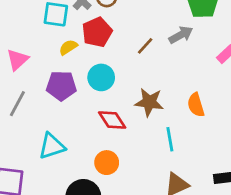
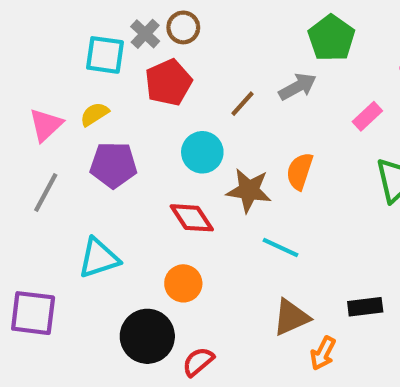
yellow semicircle: (68, 47) -> (94, 114), moved
cyan circle: (101, 77) -> (202, 152), moved
orange semicircle: (196, 105) -> (300, 171), moved, turned 35
cyan line: (170, 139) -> (281, 247), turned -55

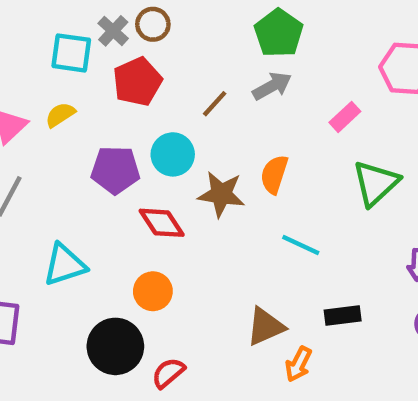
green pentagon: (331, 38) -> (279, 33), moved
purple pentagon: (113, 165) -> (115, 170), moved
cyan line: (281, 247) -> (301, 245), moved

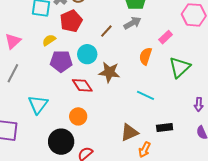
yellow semicircle: (60, 115) -> (49, 40), moved
orange semicircle: (274, 174) -> (146, 56), moved
cyan triangle: (65, 265) -> (38, 104), turned -35

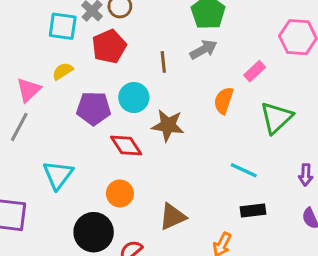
brown line: (106, 31) -> (163, 62), turned -48
yellow semicircle: (49, 40) -> (63, 71), moved
pink triangle: (13, 41) -> (29, 90), moved
cyan line: (146, 95) -> (244, 170), moved
brown triangle: (129, 133) -> (173, 217), moved

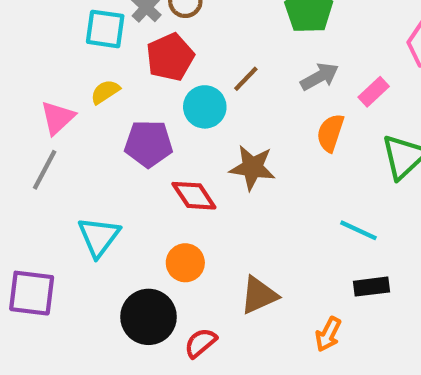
gray arrow: (204, 50) -> (320, 77), moved
brown line: (163, 62) -> (246, 79), turned 50
cyan circle: (134, 98) -> (205, 107), moved

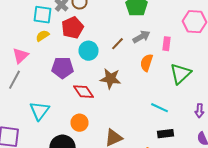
brown line: (246, 79) -> (118, 44), moved
yellow semicircle: (105, 92) -> (42, 36), moved
pink rectangle: (374, 92) -> (166, 44), turned -40

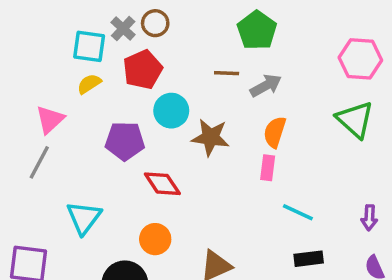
brown line: (118, 44) -> (227, 73), moved, turned 48
pink rectangle: (166, 44) -> (268, 168), moved
green triangle: (180, 74) -> (355, 120), moved, turned -35
brown star: (110, 79) -> (211, 137), moved

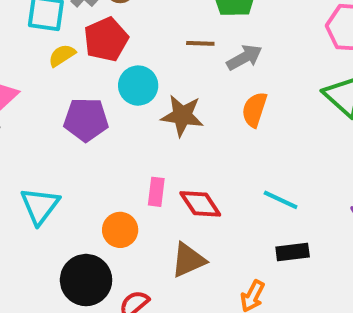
yellow semicircle: (89, 84) -> (62, 55), moved
pink rectangle: (268, 168) -> (156, 192), moved
red diamond: (162, 184) -> (200, 204), moved

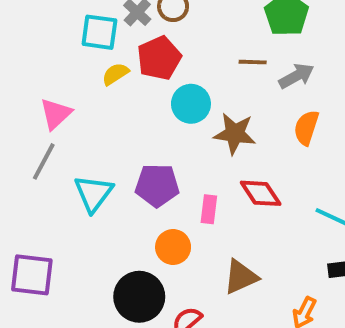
purple pentagon: (86, 120) -> (157, 185), moved
red diamond: (200, 204) -> (261, 193), moved
cyan triangle: (40, 206) -> (93, 193), moved

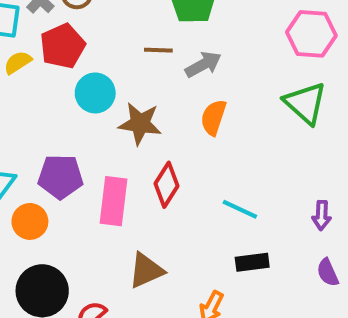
red diamond: (261, 193) -> (167, 185), turned 66
pink rectangle: (209, 209) -> (114, 201), size x1.6
orange circle: (173, 247) -> (30, 221), moved

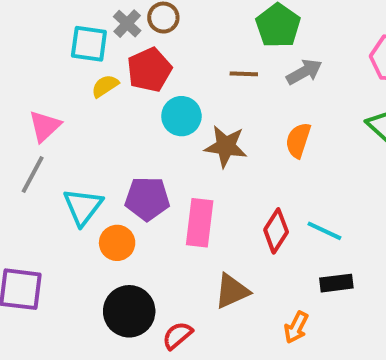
gray arrow: (203, 64) -> (304, 72), moved
red diamond: (167, 185) -> (276, 231), moved

